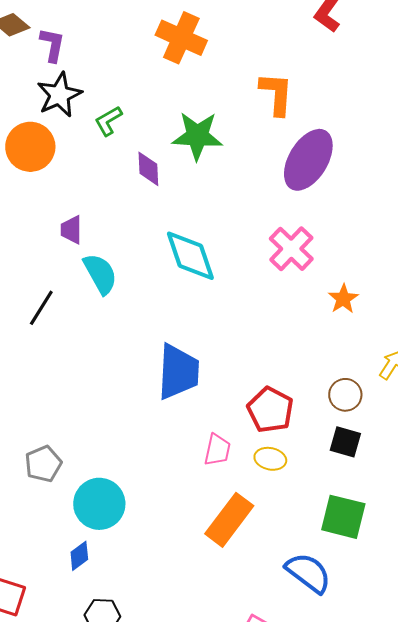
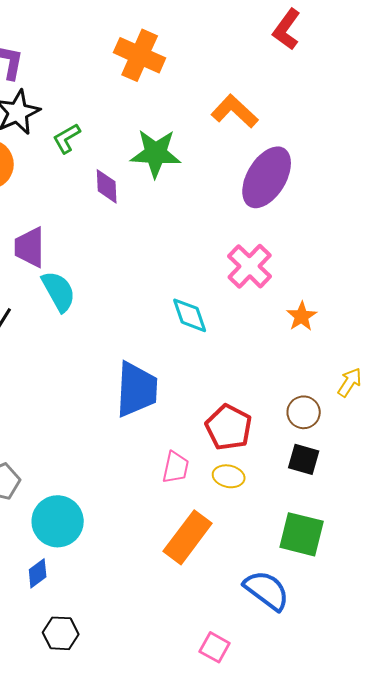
orange L-shape: (276, 94) -> (235, 111), turned -51
purple trapezoid: (71, 230) -> (30, 247), size x1.4
cyan diamond: (190, 256) -> (190, 315), moved, size x0.7

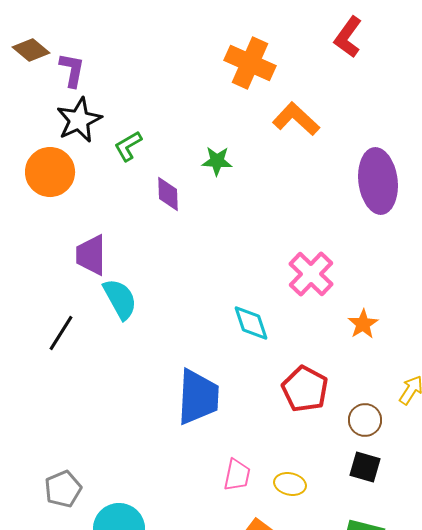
orange cross: (140, 55) -> (250, 63), moved
green star: (156, 153) -> (217, 161), size x0.6
purple ellipse: (267, 177) -> (378, 181), moved, turned -38
red pentagon: (229, 427) -> (305, 389), moved

